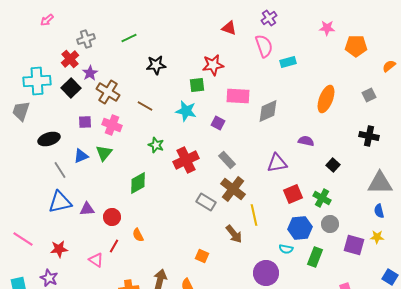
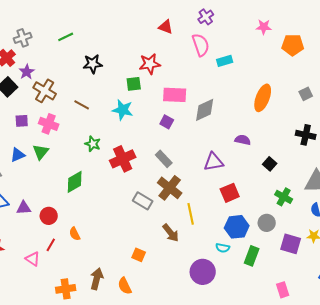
purple square: (218, 123) -> (167, 122), moved
green cross: (322, 198) -> (284, 197), moved

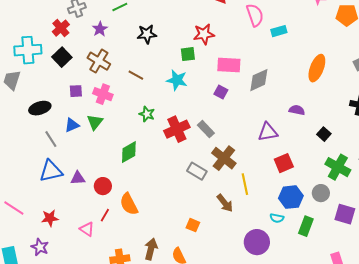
purple star: (27, 72) -> (100, 29), moved
gray rectangle: (164, 159) -> (206, 129), moved
green cross: (284, 197) -> (338, 167), size x1.4
orange semicircle: (75, 234) -> (129, 204), size x1.6

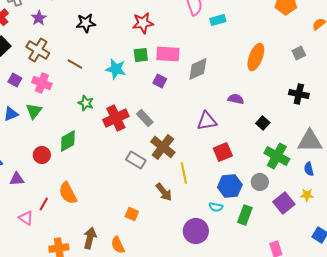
green square: (188, 54) -> (141, 55), moved
purple square: (76, 91) -> (15, 80), turned 32
purple triangle: (78, 178) -> (17, 179), moved
red circle: (103, 186) -> (42, 155), moved
purple square: (345, 214) -> (284, 203), turned 35

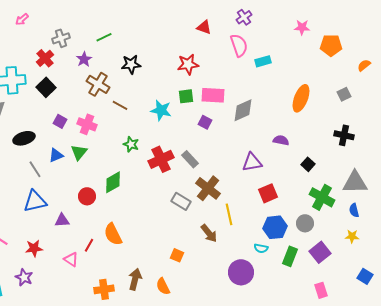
brown cross: (38, 50) -> (98, 84), moved
purple square: (284, 203) -> (320, 252), moved

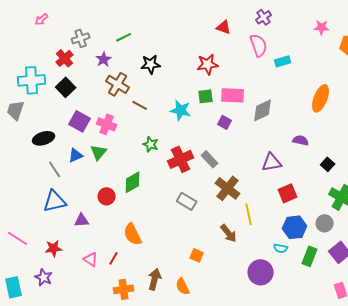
purple square: (60, 121) -> (80, 121), size x1.5
gray rectangle: (181, 201) -> (187, 201), moved
red line: (89, 245) -> (114, 258), moved

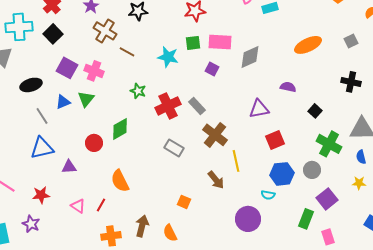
orange ellipse: (321, 98) -> (308, 45), turned 44
green rectangle: (310, 256) -> (306, 219), moved

